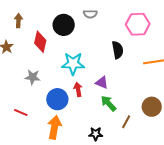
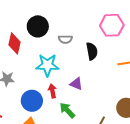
gray semicircle: (90, 14) -> (65, 39), moved
green arrow: (109, 103) -> (67, 110), moved

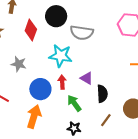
gray semicircle: (65, 39) -> (82, 33), size x1.6
black semicircle: (92, 51) -> (102, 94), moved

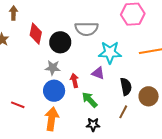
black circle: (56, 16) -> (60, 42), moved
cyan star: (61, 56) -> (110, 52), moved
gray star: (19, 64) -> (53, 68), moved
black semicircle: (102, 94) -> (126, 87), moved

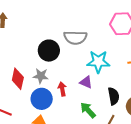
red diamond: (36, 34) -> (18, 79), moved
green arrow: (90, 100) -> (88, 110), moved

